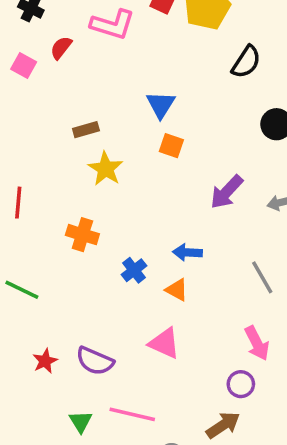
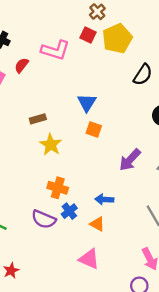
orange cross: (82, 235) -> (58, 188), moved
purple semicircle: (95, 361) -> (44, 219), moved

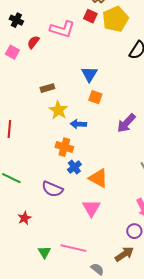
blue arrow: (104, 199) -> (78, 124), moved
purple semicircle: (44, 219) -> (52, 189), moved
orange triangle: (97, 224) -> (98, 178), size x1.5
pink triangle: (89, 259) -> (91, 208), turned 36

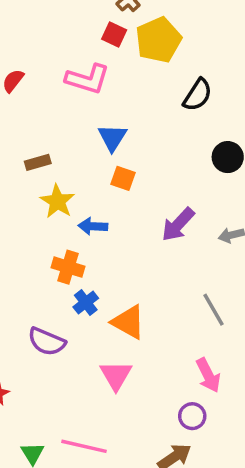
pink L-shape: (62, 29) -> (88, 79), moved

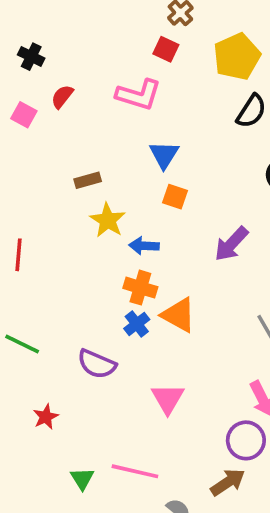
yellow pentagon: (158, 40) -> (237, 57), moved
orange cross: (68, 267) -> (140, 288), moved
orange triangle: (128, 322) -> (179, 315), moved
purple circle: (192, 416) -> (246, 440), size x1.4

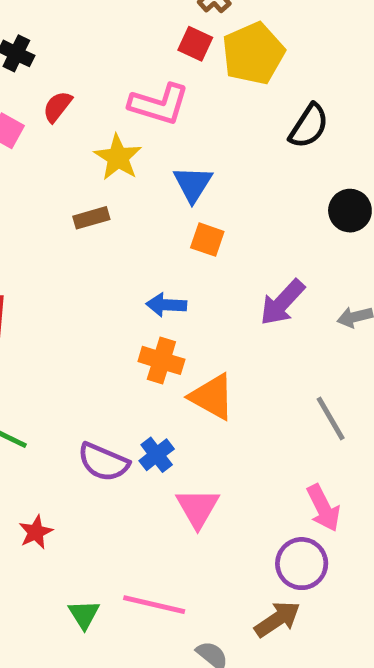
yellow pentagon: (237, 57) -> (253, 53), moved
yellow star: (108, 220) -> (118, 157), moved
blue cross: (137, 324) -> (157, 455), moved

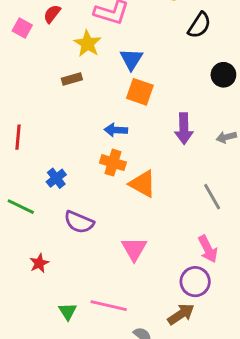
orange square: (207, 240) -> (140, 92), size x1.4
purple arrow: (282, 302) -> (184, 129), turned -44
blue cross: (157, 455) -> (56, 178), moved

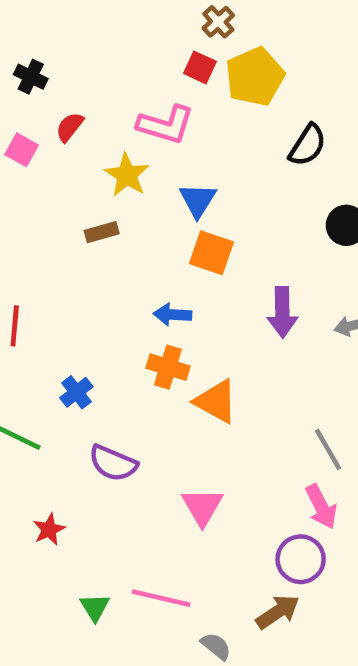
gray line: (212, 197) -> (328, 449), moved

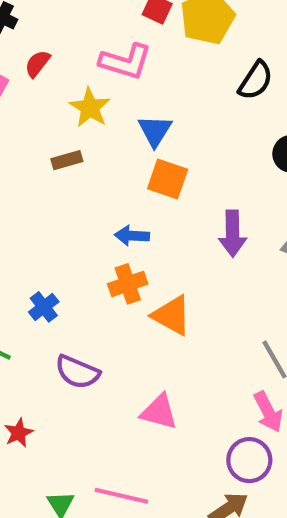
orange cross: (168, 367) -> (128, 284), turned -36
pink triangle: (202, 507) -> (159, 412), turned -45

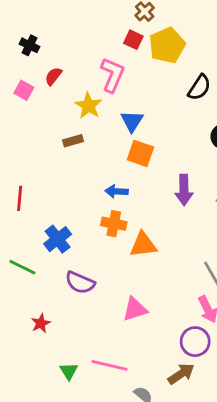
pink L-shape: (126, 62) -> (112, 75), turned -84
orange cross: (128, 284) -> (114, 224), turned 30
blue cross: (44, 307) -> (58, 239), size x1.4
orange triangle: (172, 315) -> (143, 245), turned -36
pink triangle: (159, 412) -> (135, 309), turned -32

